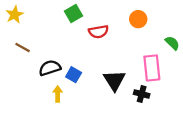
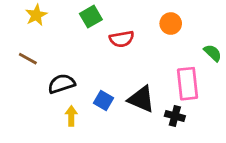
yellow star: (15, 15) -> (36, 15), moved
blue square: (74, 75) -> (103, 101), moved
black triangle: (114, 80) -> (141, 99), turned -35

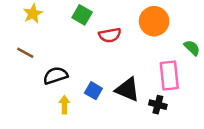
green square: (91, 17) -> (82, 15), turned -30
orange circle: (171, 24) -> (154, 21), size x1.5

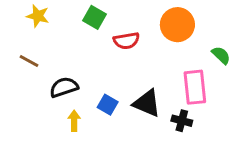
yellow star: (33, 14) -> (38, 16), turned -30

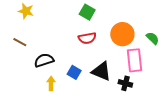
green square: (94, 17) -> (87, 12), moved
orange circle: (177, 25) -> (122, 34), moved
red semicircle: (127, 41) -> (87, 38), moved

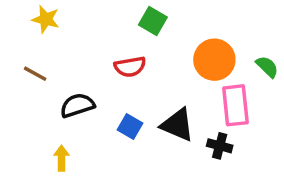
red semicircle: (87, 38) -> (130, 67), moved
yellow arrow: (51, 83) -> (61, 158), moved

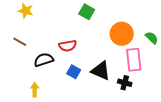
red semicircle: (130, 67) -> (68, 46), moved

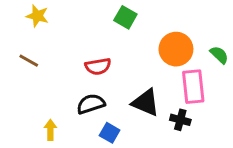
black semicircle: (44, 60) -> (91, 104), moved
blue square: (74, 72) -> (110, 133), moved

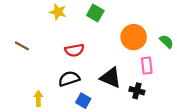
yellow star: (37, 16) -> (58, 12), moved
pink rectangle: (193, 87) -> (147, 66), size x0.7

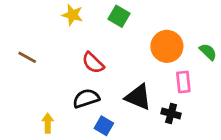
red semicircle: (74, 50) -> (93, 63), turned 54

